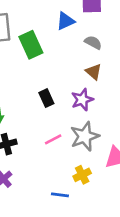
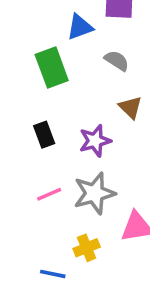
green rectangle: (31, 45) -> (52, 67), moved
brown triangle: (93, 72) -> (130, 107), moved

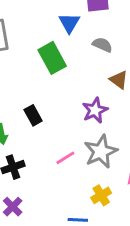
blue triangle: (80, 27) -> (69, 23), turned -30
black rectangle: (44, 135) -> (33, 115), moved

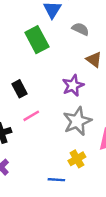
pink line: (65, 158) -> (31, 116), moved

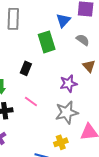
black rectangle: (20, 89) -> (26, 68), moved, turned 40
pink line: (31, 116) -> (31, 102), turned 56

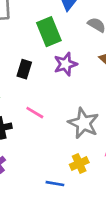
purple star: (68, 84) -> (65, 64), moved
gray star: (67, 113) -> (84, 123), turned -30

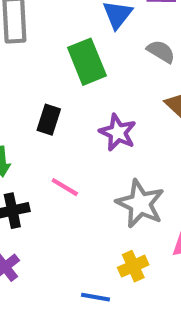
purple star: (65, 64) -> (118, 132), moved, turned -30

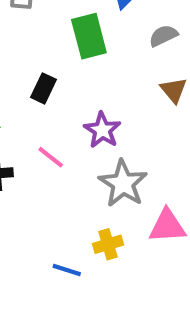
gray semicircle: (161, 52) -> (163, 36), turned -64
purple star: (118, 132) -> (102, 130), moved

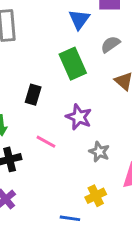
green rectangle: (89, 36) -> (73, 64), moved
gray star: (123, 183) -> (99, 152), size x0.6

